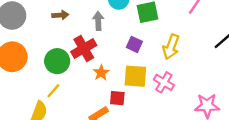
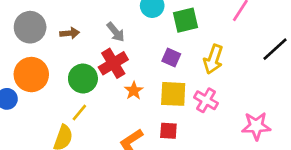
brown arrow: (60, 15) -> (70, 33), moved
gray arrow: (98, 21) -> (116, 32), moved, turned 144
red square: (117, 98) -> (168, 131), moved

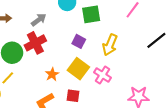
gray arrow: (116, 32) -> (39, 20), turned -91
orange star: (134, 91) -> (52, 74), moved
yellow square: (173, 94) -> (78, 69), turned 30

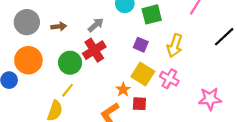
orange star: (52, 74) -> (123, 90), moved

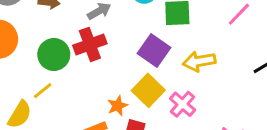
purple square: (141, 45) -> (154, 50), size x1.5
yellow arrow: (175, 46) -> (199, 61), turned 50

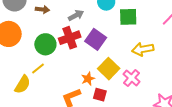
purple square: (154, 50) -> (96, 39), moved

